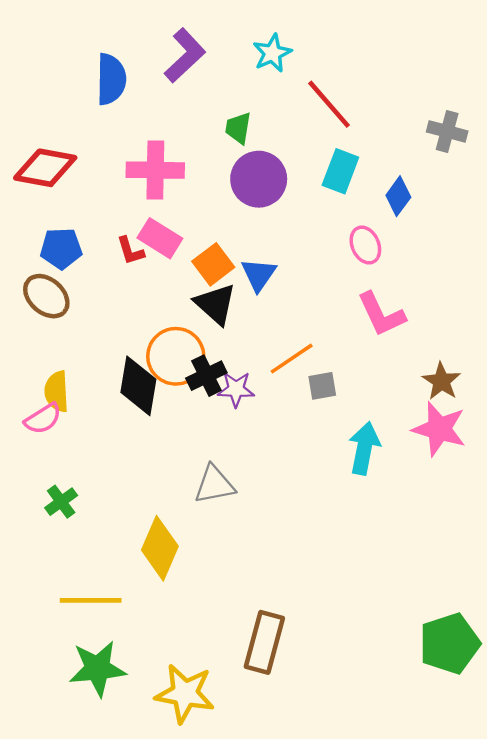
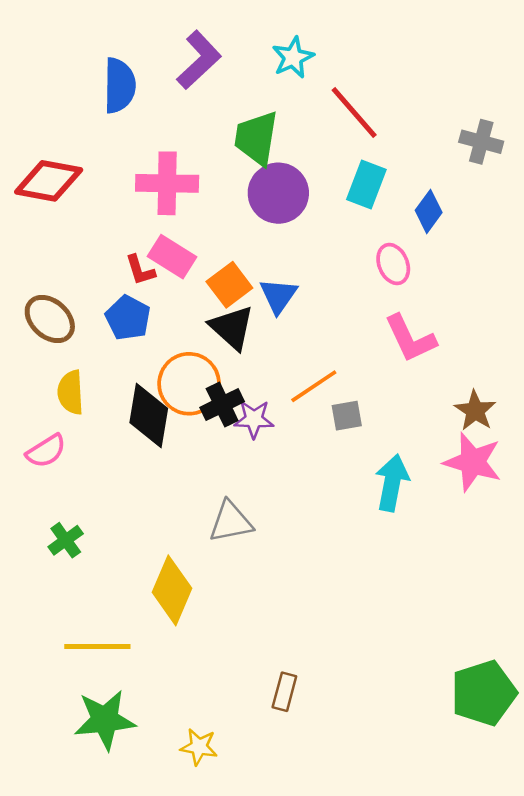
green trapezoid: (238, 128) -> (256, 138), size x1.6
blue pentagon: (61, 248) -> (128, 318), moved, turned 30
yellow semicircle: (57, 391) -> (71, 392), moved
brown rectangle: (264, 642) -> (284, 692), size x0.6
yellow star: (185, 693) -> (199, 747), size x0.6

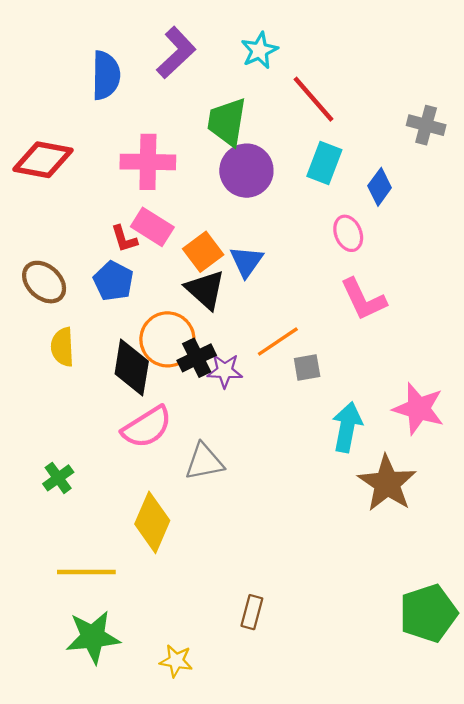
brown star: (475, 411) -> (387, 483), moved, size x1.6
pink semicircle: (46, 451) -> (147, 427), moved, size x1.4

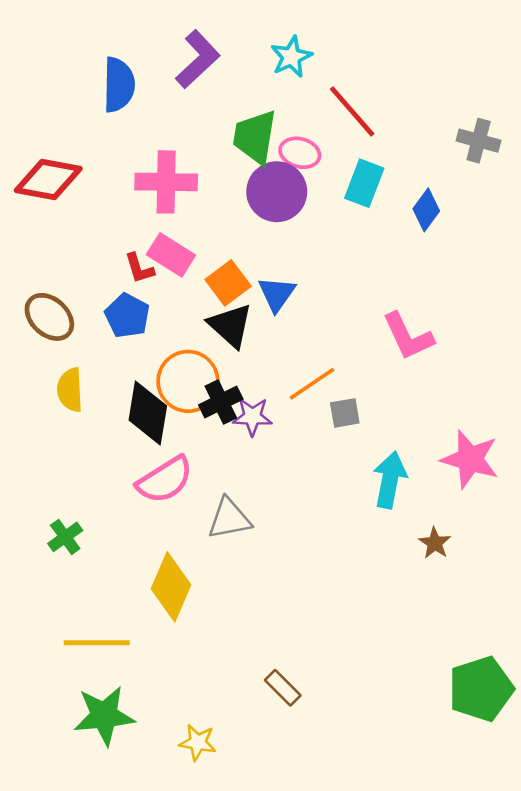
pink ellipse: (348, 233) -> (300, 153), moved, turned -52
brown star: (387, 483) -> (435, 543), size x0.5
brown rectangle: (252, 612) -> (283, 688), turned -60

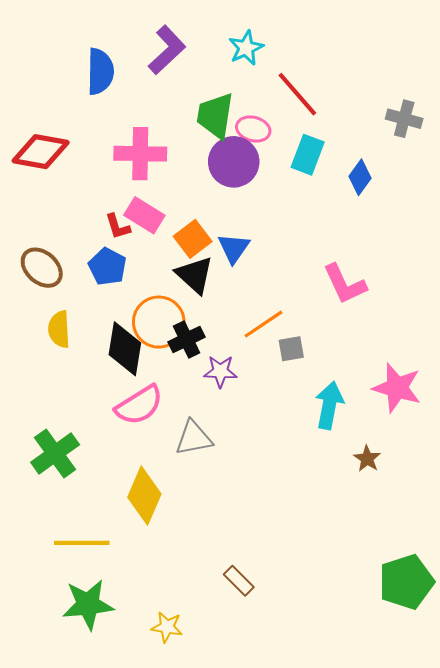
purple star: (252, 417) -> (220, 371), moved
green cross: (65, 537) -> (55, 453), size x1.6

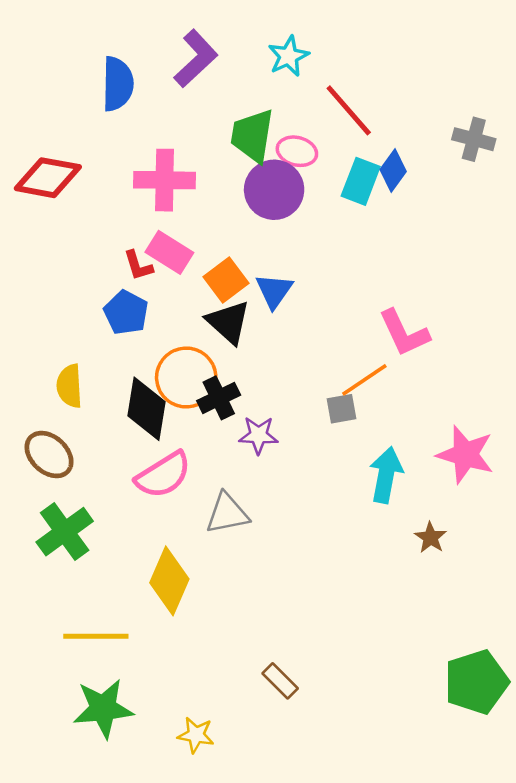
blue diamond: (360, 177) -> (393, 170), moved
brown ellipse: (42, 268) -> (49, 455), moved
orange line: (263, 324) -> (364, 380), moved

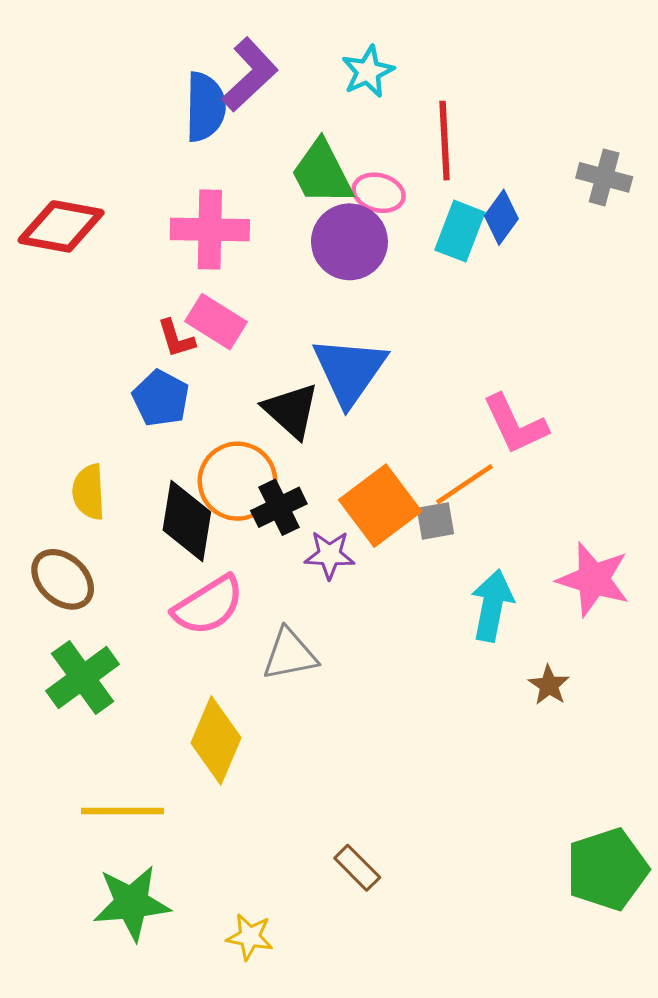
blue semicircle: (118, 84) -> (205, 107), moved
red line: (349, 110) -> (445, 141), turned 38
green trapezoid: (252, 136) -> (322, 173), turned -36
orange square: (226, 280) -> (380, 506), moved, size x1.4
blue triangle: (274, 291) -> (349, 371), size x1.6

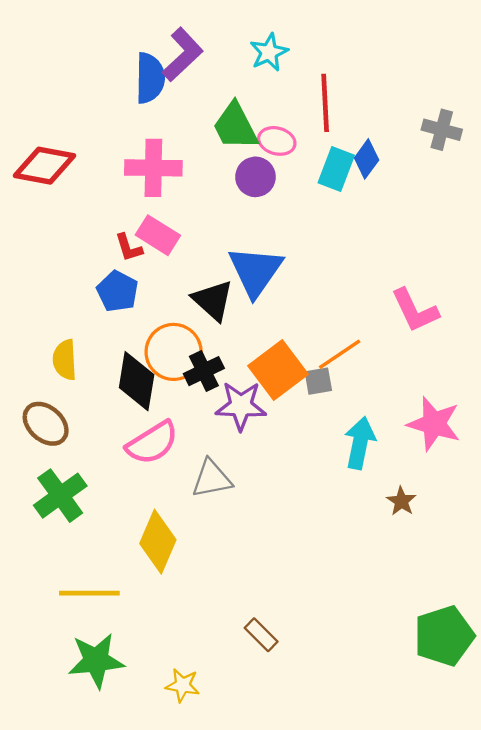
purple circle: (349, 242) -> (255, 177), size x0.7
pink L-shape: (515, 424) -> (415, 310), moved
purple star: (330, 555) -> (241, 406), size x1.4

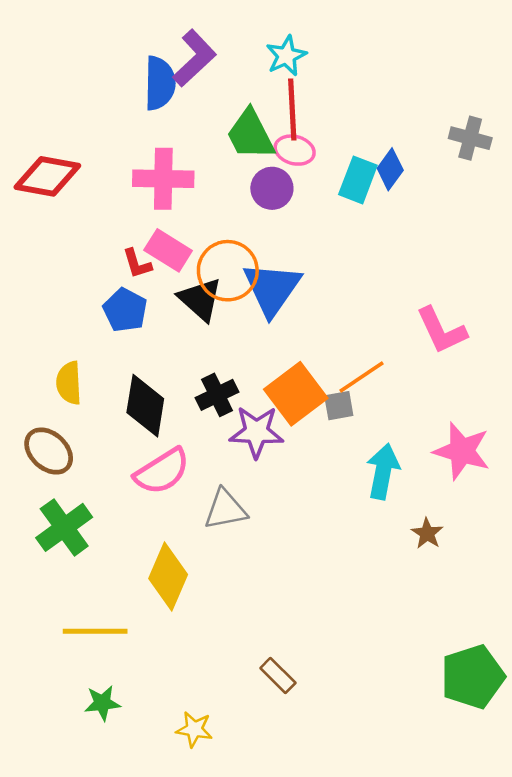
red line: (325, 103) -> (292, 109), moved
black triangle: (213, 300) -> (200, 299), moved
orange circle: (174, 352) -> (228, 271), moved
green star: (96, 661) -> (102, 703), size x0.6

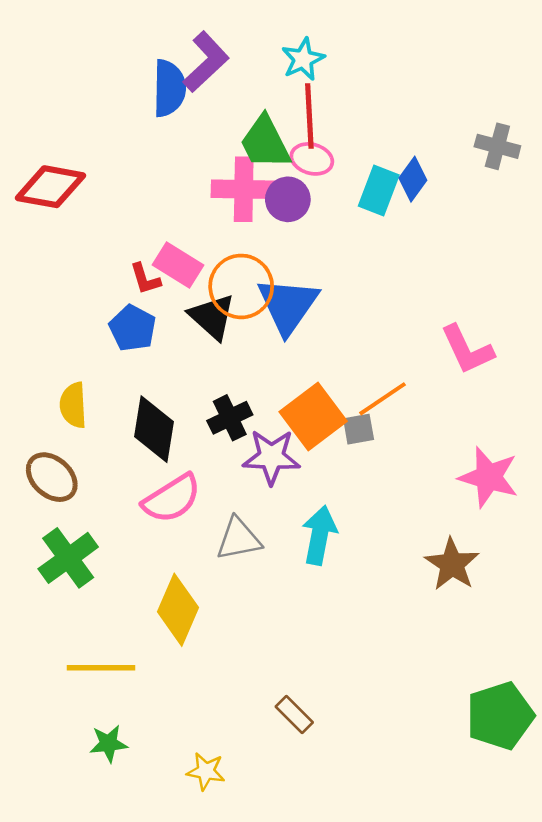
pink cross: (163, 179) -> (244, 189), moved
cyan arrow: (383, 471) -> (319, 535), moved
brown star: (427, 533) -> (452, 564), size x1.6

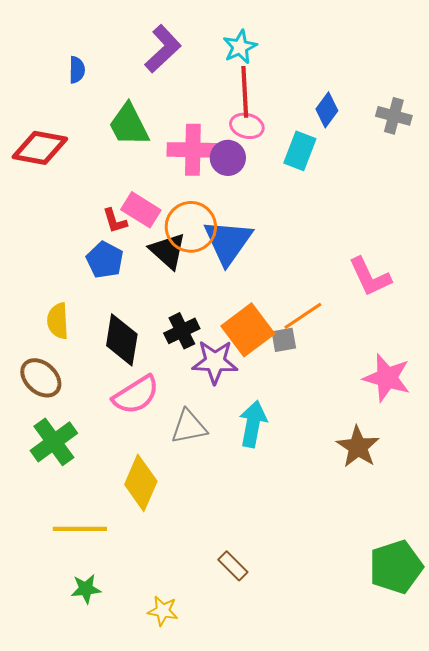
blue semicircle: (169, 88) -> (77, 70), moved, size x0.6
green trapezoid: (265, 143) -> (129, 125), moved
blue diamond: (413, 179) -> (327, 110), moved

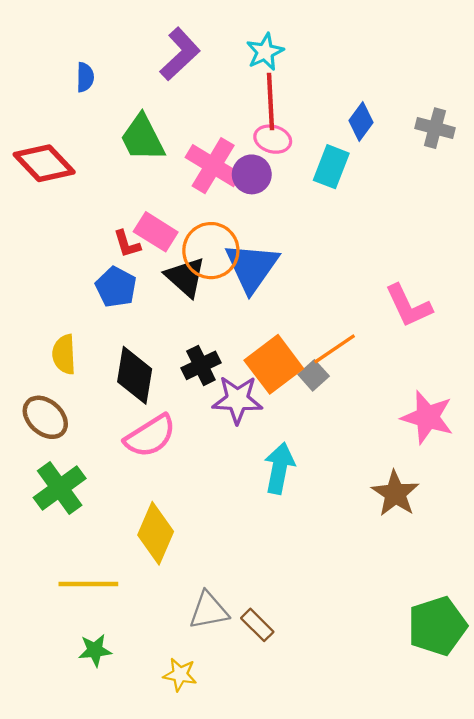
red diamond: (40, 148) -> (44, 163), turned 36
pink cross: (193, 150) -> (213, 166), turned 30
gray square: (284, 340) -> (314, 375), turned -32
gray triangle: (189, 427) -> (209, 611), moved

